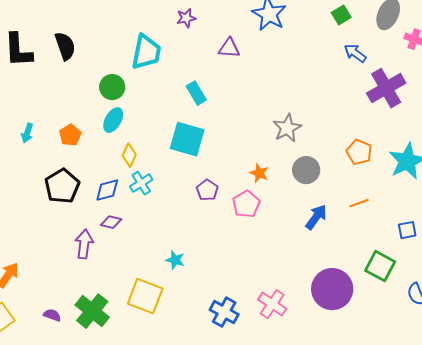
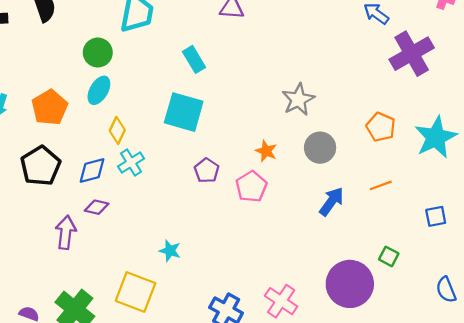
orange pentagon: (70, 135) -> (50, 108), size x1.4
green square: (380, 266) -> (389, 256), moved, size x0.6

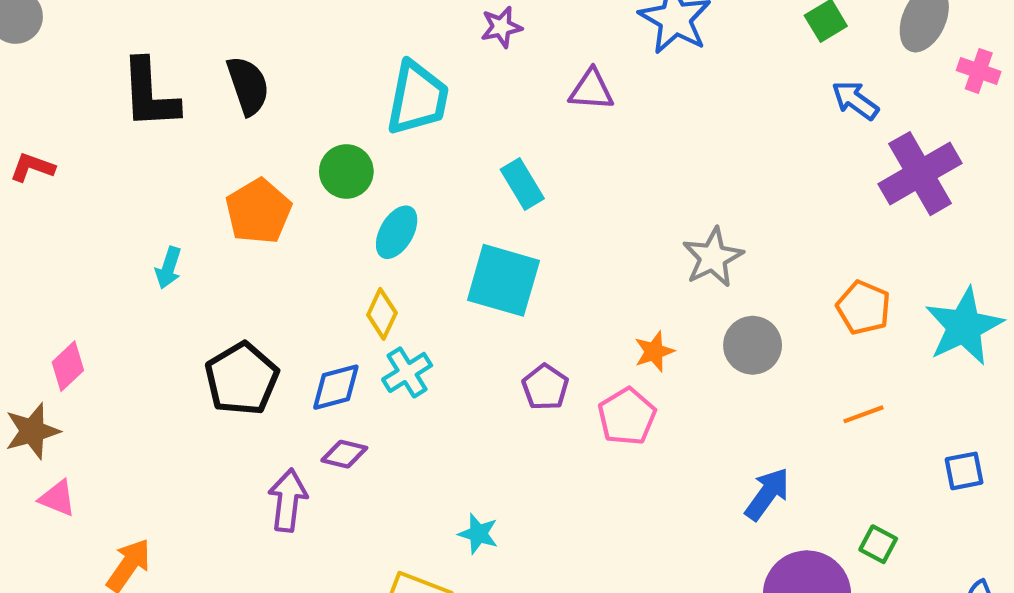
cyan ellipse: (99, 90) -> (397, 232), moved
orange pentagon: (50, 108) -> (258, 211), moved
orange star: (266, 151) -> (654, 352), turned 30
blue arrow: (331, 201) -> (767, 494), moved

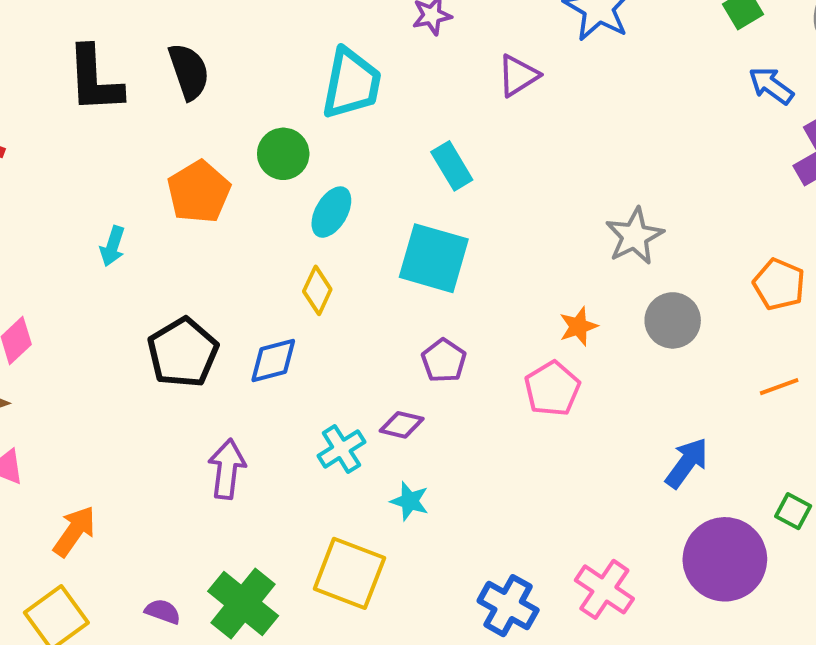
purple triangle: (591, 90) -> (518, 76), turned -36
cyan cross: (407, 372) -> (341, 449), moved
purple pentagon: (545, 387) -> (444, 361), moved
purple diamond: (344, 454) -> (402, 425), moved

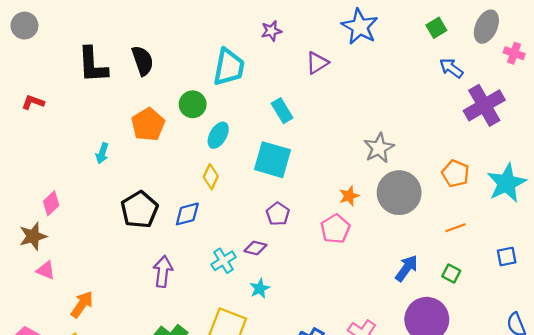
gray circle: (673, 320) -> (399, 193), size x1.5
cyan star: (410, 501) -> (260, 288), turned 30
green square: (793, 511) -> (451, 274), moved

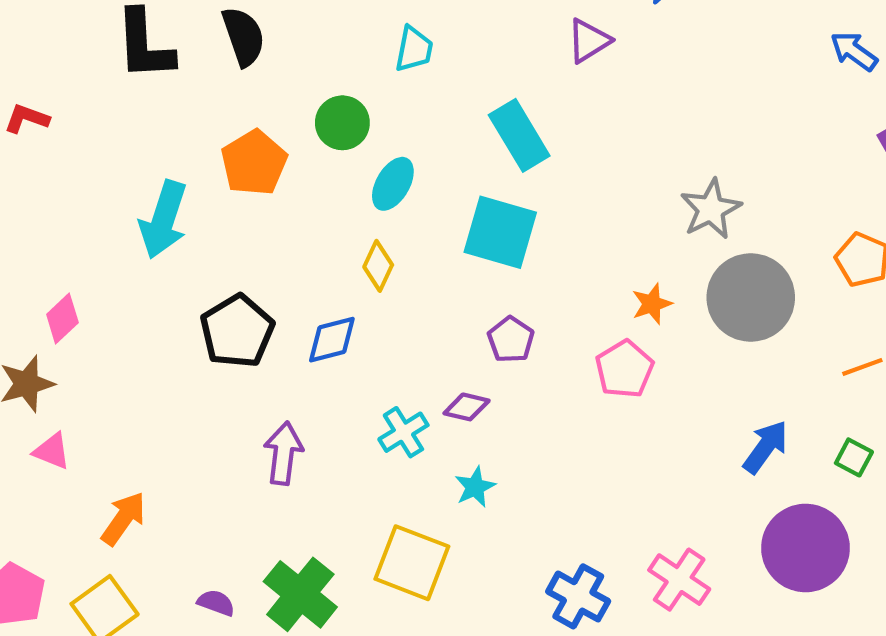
cyan trapezoid: (229, 67) -> (414, 49), size x0.6
cyan rectangle: (282, 111) -> (519, 135), size x1.4
cyan arrow: (102, 153) -> (163, 220), size x1.8

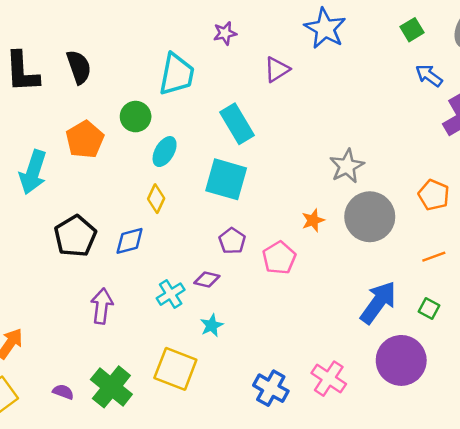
cyan trapezoid: (414, 49) -> (177, 74), size x1.6
pink pentagon: (624, 369) -> (279, 258), moved
blue arrow: (765, 447) -> (378, 302), size x1.4

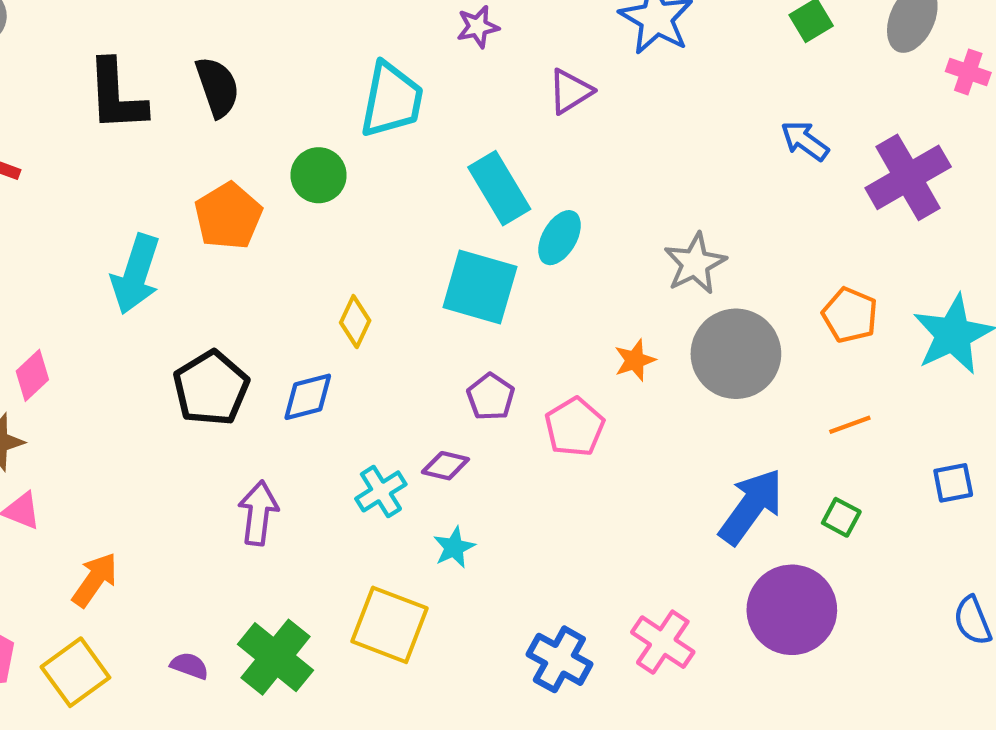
blue arrow: (429, 76) -> (805, 141), moved
cyan ellipse: (165, 152) -> (559, 238), moved

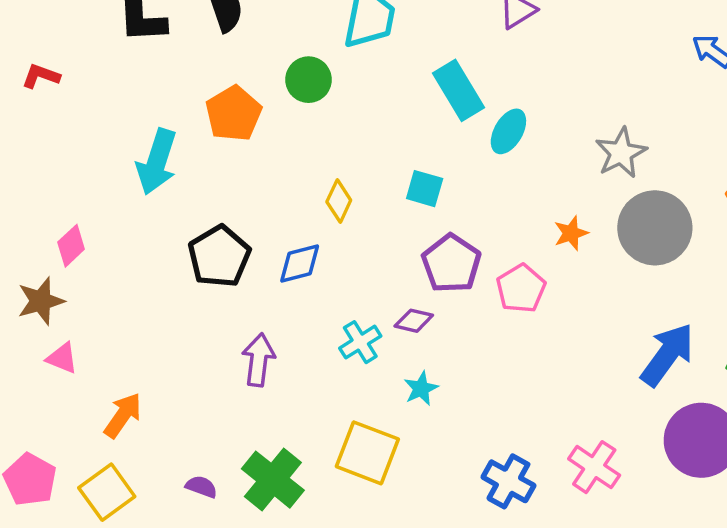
cyan square: (480, 287) -> (425, 189), moved, size x0.6
purple pentagon: (491, 397) -> (451, 264), size x1.5

